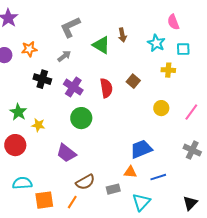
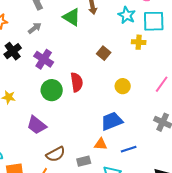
cyan square: (183, 49) -> (154, 21), size x1.6
black cross: (42, 79) -> (13, 51), turned 36
red semicircle: (106, 88) -> (77, 82), moved
yellow circle: (161, 108) -> (123, 86), moved

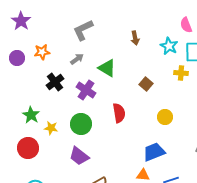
green triangle: (72, 17) -> (107, 68), moved
green circle: (52, 90) -> (81, 124), moved

